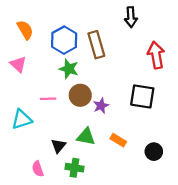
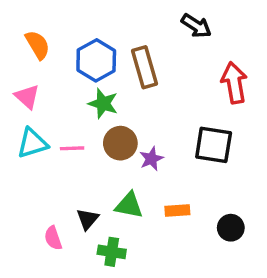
black arrow: (131, 17) -> (196, 26), turned -54
cyan triangle: (22, 119) -> (32, 143), moved
orange rectangle: (118, 140) -> (177, 210), turned -35
pink semicircle: (38, 169) -> (53, 238), moved

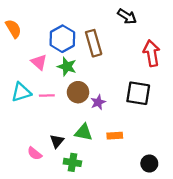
orange semicircle: (38, 45) -> (13, 29), moved
pink triangle: (27, 97) -> (39, 62), moved
black circle: (231, 228) -> (149, 164), moved
pink semicircle: (53, 238) -> (35, 153), turned -32

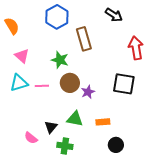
blue hexagon: (62, 39) -> (57, 17), moved
pink triangle: (39, 62) -> (22, 56), moved
black circle: (149, 164) -> (116, 145), moved

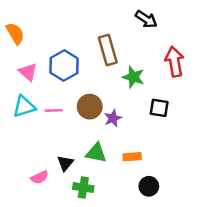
blue hexagon: (57, 17) -> (64, 65), moved
green star: (60, 60) -> (133, 77), moved
black square: (124, 84) -> (159, 108), size x0.7
pink semicircle: (31, 138) -> (40, 177), turned -64

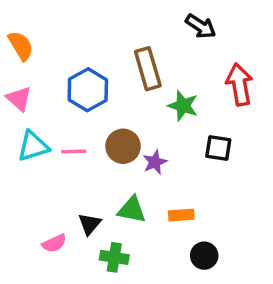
pink triangle: (28, 72) -> (19, 99), moved

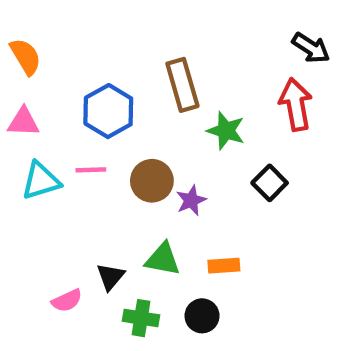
black arrow: (201, 26) -> (311, 48), moved
pink triangle: (19, 99) -> (23, 122), turned -40
black square: (218, 148) -> (270, 183), turned 36
pink line: (74, 152) -> (91, 170), moved
black circle: (204, 256) -> (202, 316), moved

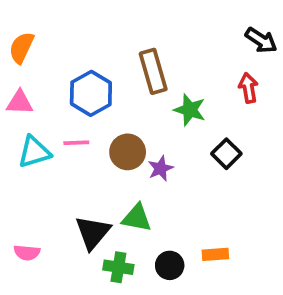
orange semicircle: (26, 57) -> (21, 48), turned -124
red arrow: (296, 104) -> (248, 88), size x0.7
orange rectangle: (224, 266) -> (215, 254), moved
black triangle: (110, 277) -> (93, 232), size x1.5
pink semicircle: (67, 301) -> (27, 253), moved, turned 30

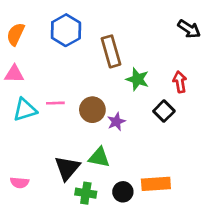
red arrow: (248, 88) -> (180, 82), moved
blue hexagon: (91, 93) -> (66, 30), moved
orange rectangle: (215, 254) -> (156, 184), size x1.5

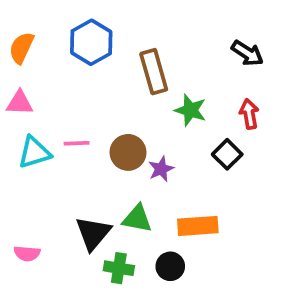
black arrow: (189, 29) -> (247, 53), moved
orange rectangle: (156, 184) -> (198, 226), moved

